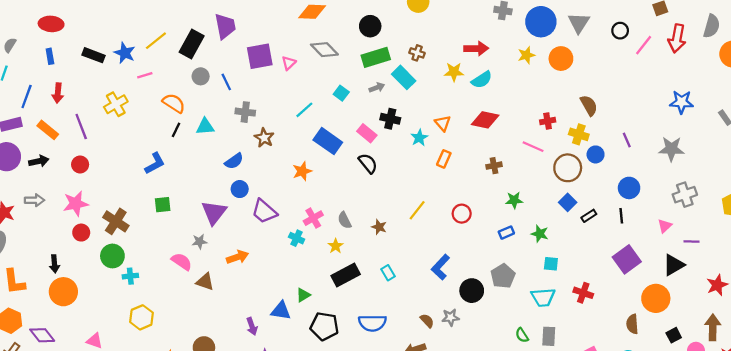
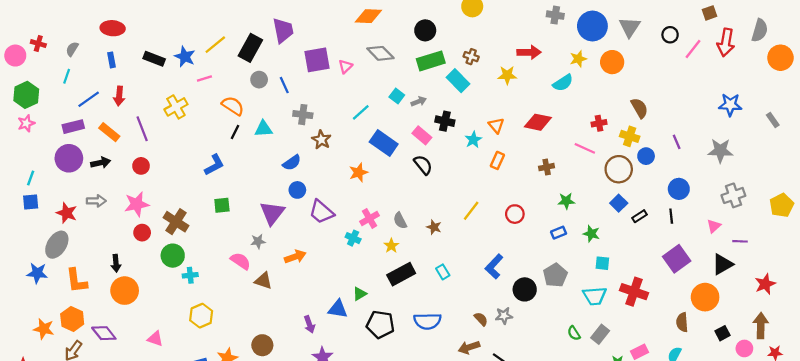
cyan semicircle: (482, 80) -> (563, 83), moved
gray arrow: (377, 88) -> (419, 101), moved
blue line: (27, 96) -> (89, 99), turned 35
red cross: (583, 293) -> (634, 292), size x1.4
gray rectangle: (549, 336) -> (600, 334), turned 36

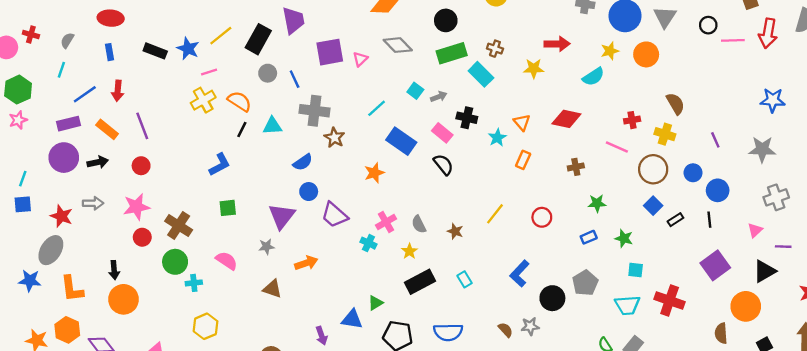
pink line: (693, 49) -> (733, 40), turned 50
yellow cross: (176, 107) -> (203, 100), moved
gray cross: (303, 115) -> (315, 111), size x1.4
blue circle: (646, 156) -> (693, 173), moved
pink semicircle: (240, 261) -> (227, 261), moved

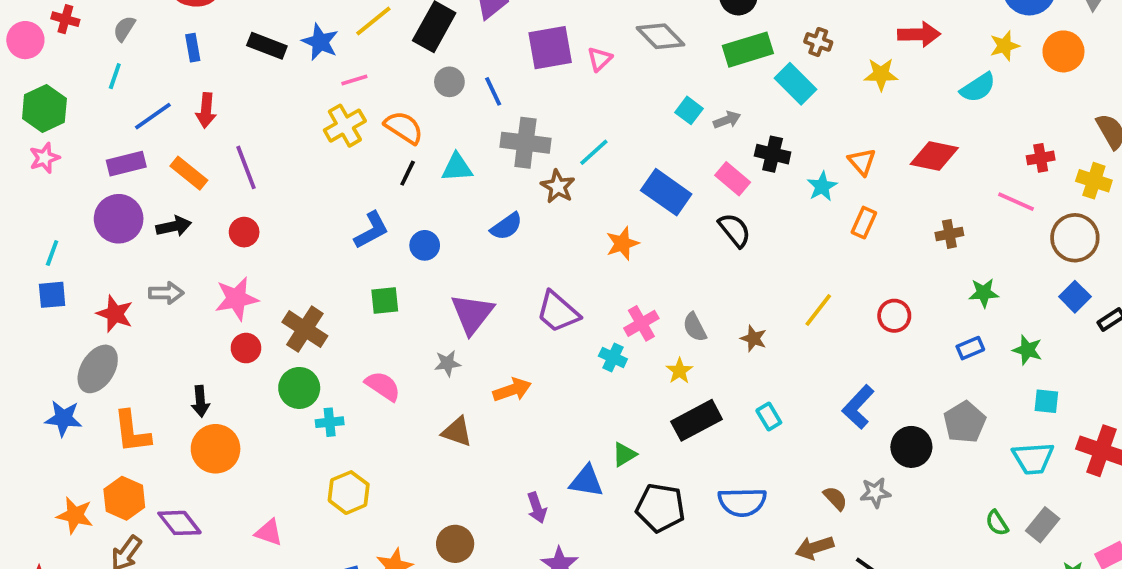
cyan line: (377, 108) -> (594, 152), moved
blue circle: (309, 192) -> (425, 245), moved

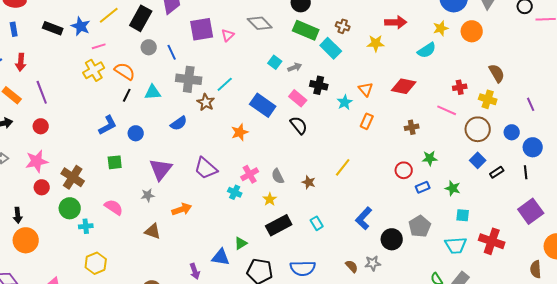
green rectangle: (748, 50) -> (306, 30), turned 40
red circle: (894, 316) -> (404, 170), moved

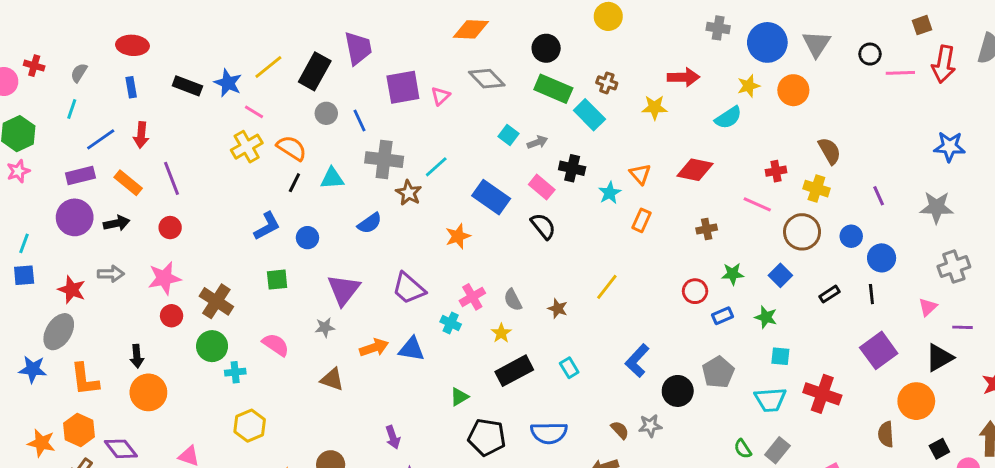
pink line: (99, 46) -> (254, 112), turned 48
blue square: (478, 160) -> (780, 275), moved
blue triangle: (221, 257) -> (412, 349), moved

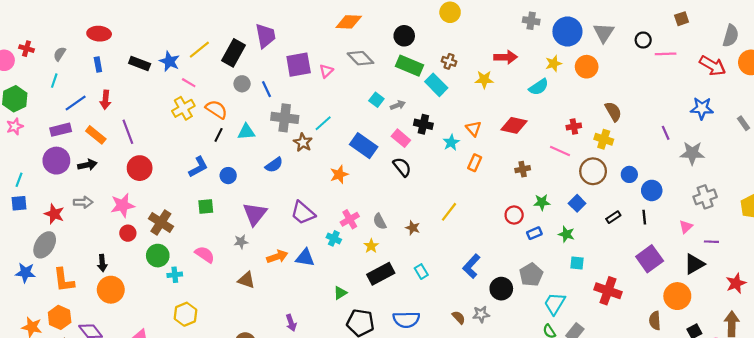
red arrow: (944, 64) -> (713, 66), moved, turned -70
purple line: (879, 196) -> (666, 133), moved
red circle: (170, 228) -> (140, 168), moved, size x1.5
cyan trapezoid: (770, 400) -> (555, 304), moved, turned 125

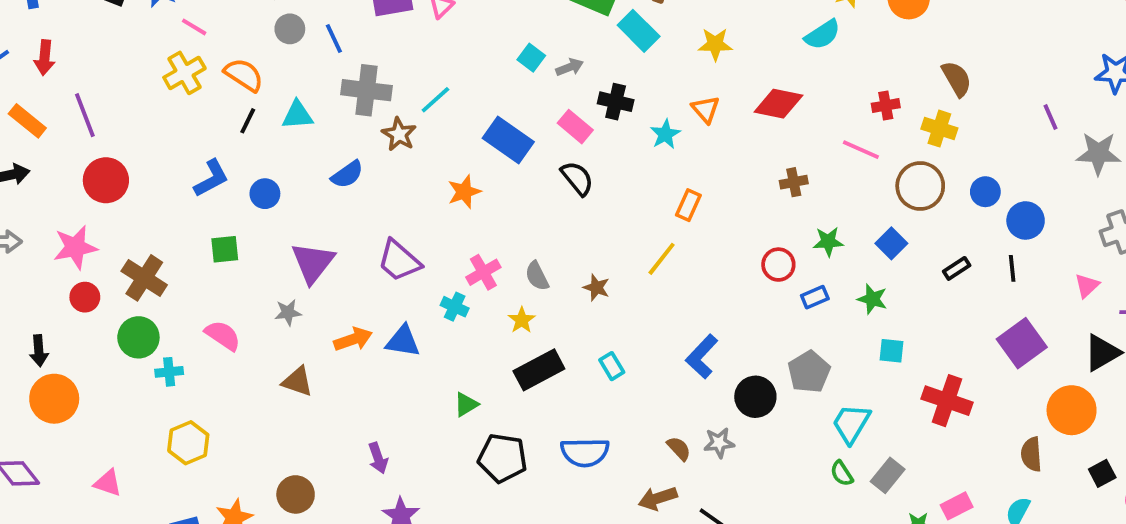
yellow star: (484, 80) -> (715, 44), moved
orange rectangle: (475, 163) -> (688, 205), moved

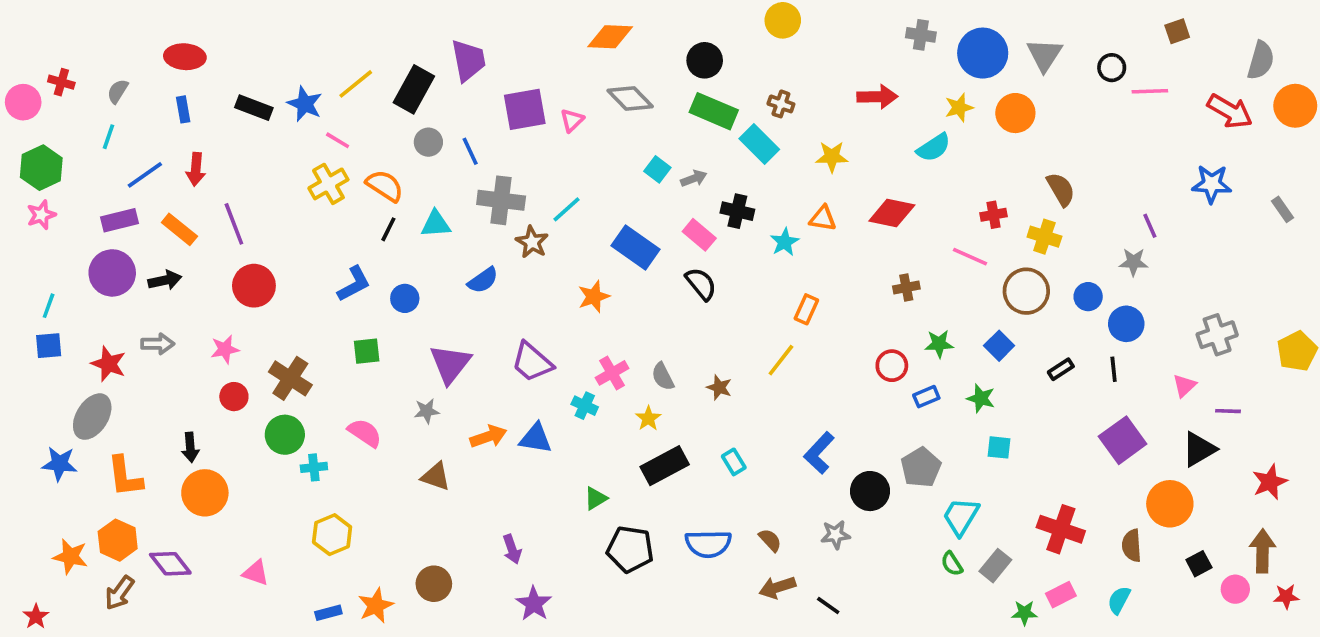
orange triangle: (706, 109) -> (823, 218), turned -40
gray star: (1098, 153) -> (1134, 262), moved, size x0.7
pink star: (75, 247) -> (225, 349), size x0.7
red cross: (947, 401) -> (1061, 529), moved
brown semicircle: (679, 448) -> (770, 540), moved

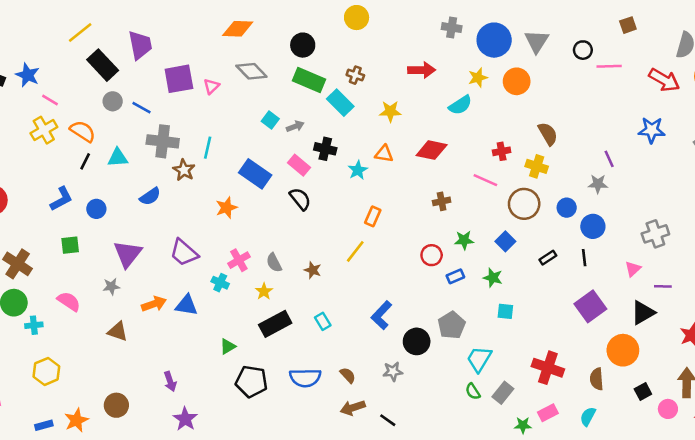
yellow line: (356, 84) -> (80, 33), moved
black rectangle: (414, 89) -> (103, 65), turned -72
blue line: (470, 151) -> (141, 108), turned -36
cyan line: (567, 209) -> (208, 148), turned -35

